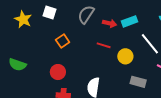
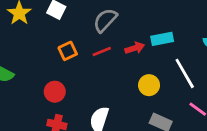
red arrow: (110, 23) -> (135, 48), moved, turned -40
red line: (104, 45) -> (102, 52), moved, turned -48

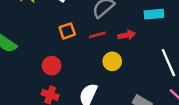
cyan rectangle: (162, 39) -> (154, 14), moved
yellow circle: (149, 85) -> (112, 61), moved

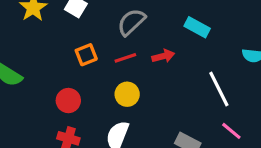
cyan rectangle: (154, 14) -> (197, 27), turned 36
yellow circle: (112, 61) -> (127, 94), moved

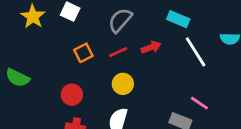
white line: (219, 89) -> (196, 52), moved
pink line: (231, 131) -> (199, 103), moved

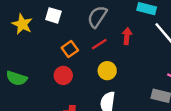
red arrow: (151, 47) -> (127, 36), turned -56
red circle: (72, 95) -> (63, 75), moved

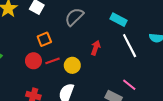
red arrow: (127, 36) -> (96, 48), moved
red line: (99, 44) -> (52, 61), moved

